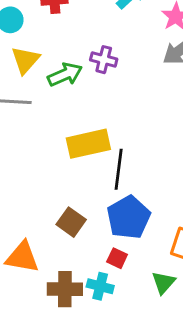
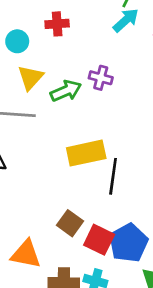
blue pentagon: (129, 217) -> (128, 243), moved
red square: (117, 258) -> (99, 240), moved, size x1.6

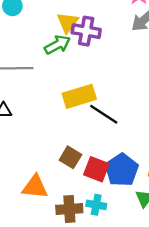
yellow triangle: (30, 78) -> (68, 22), moved
purple cross: (101, 78) -> (86, 31), size x1.4
black line: (113, 176) -> (104, 114), turned -60

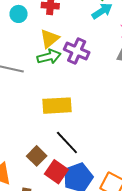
yellow triangle: (68, 22) -> (50, 39), moved
black line: (104, 114) -> (67, 142), moved

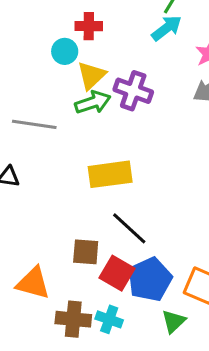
cyan circle: (19, 14) -> (65, 51), moved
brown square: (37, 156) -> (86, 252), turned -36

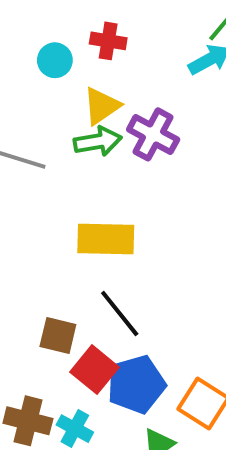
cyan circle: (65, 51) -> (55, 60), moved

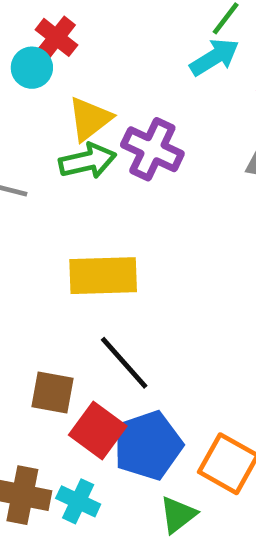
red cross: (108, 41) -> (56, 37), moved, turned 32

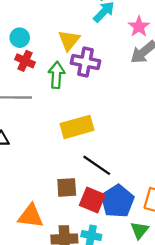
red cross: (56, 37) -> (25, 61), moved
yellow triangle: (90, 119) -> (69, 40), moved
green arrow: (88, 161) -> (56, 75), turned -60

